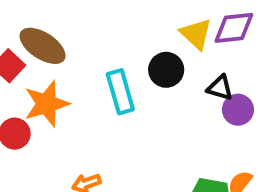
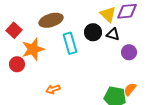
brown ellipse: (43, 46) -> (51, 20), moved, turned -50
black triangle: (220, 88) -> (113, 34), moved

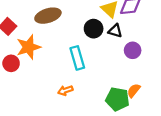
cyan rectangle: (70, 43) -> (77, 58), moved
orange arrow: (53, 89) -> (65, 90), moved

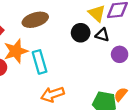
cyan rectangle: (77, 58) -> (40, 62), moved
orange arrow: (65, 90) -> (53, 94), size x1.5

